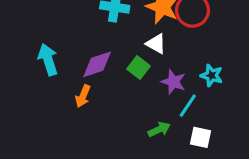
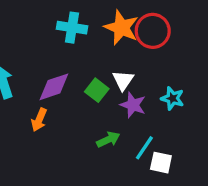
white triangle: (156, 44) -> (123, 80), moved, turned 35
cyan line: (188, 106) -> (144, 148), moved
green arrow: (159, 129) -> (108, 140), moved

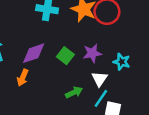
white triangle: (123, 80) -> (100, 79), moved
purple star: (133, 105) -> (92, 53), moved, turned -30

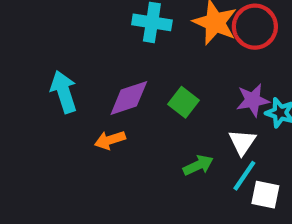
purple star: (92, 53) -> (253, 100), moved
orange arrow: (23, 78) -> (110, 140), turned 49

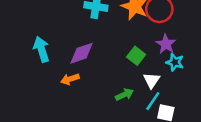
purple star: (253, 100) -> (166, 44), moved, turned -30
green square: (183, 102) -> (136, 56), moved

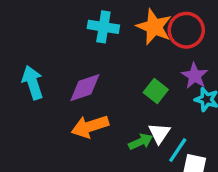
orange arrow: (70, 79) -> (90, 126), moved, size x1.5
white triangle: (152, 80) -> (159, 133), moved

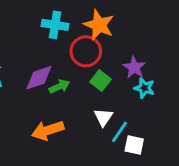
red circle: (186, 30) -> (86, 51), moved
orange arrow: (90, 126) -> (48, 130), moved
green arrow: (141, 142) -> (59, 86), moved

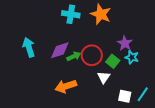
red circle: (86, 51) -> (92, 55), moved
green square: (100, 81) -> (113, 61), moved
cyan line: (119, 132) -> (143, 94), moved

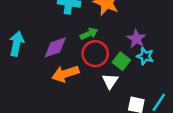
cyan arrow: (29, 47) -> (17, 44), turned 30
green arrow: (74, 56) -> (89, 34), moved
orange arrow: (66, 86) -> (65, 74), moved

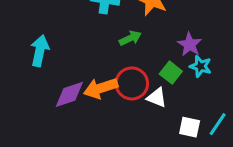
purple diamond: (55, 47) -> (69, 94), moved
red circle: (95, 54) -> (132, 83), moved
white triangle: (110, 81) -> (157, 98), turned -42

